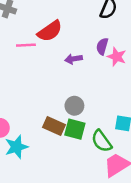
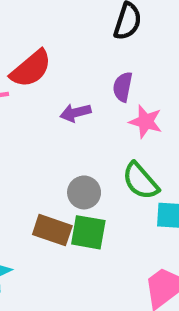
pink star: (117, 57) -> (146, 122), moved
green semicircle: (102, 141) -> (140, 181), moved

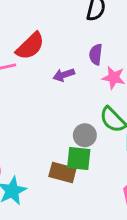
gray circle: (84, 192) -> (85, 135), moved
brown rectangle: (52, 230) -> (62, 173), moved

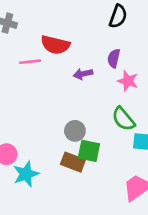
red semicircle: (30, 46) -> (55, 45), turned 52
gray circle: (85, 135) -> (75, 131), moved

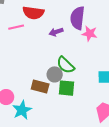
purple semicircle: (114, 58) -> (77, 18), size x1.6
green semicircle: (123, 119) -> (65, 65), moved
brown rectangle: (73, 162) -> (40, 86), moved

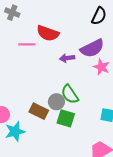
purple semicircle: (77, 18) -> (92, 48), turned -135

